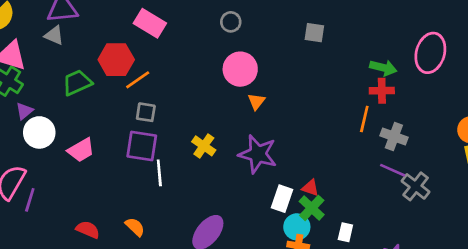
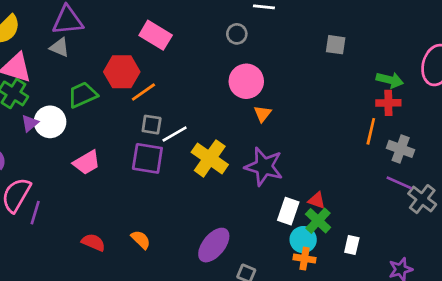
gray square: (314, 33) -> (336, 45), moved
white circle: (39, 132) -> (50, 122), moved
yellow cross: (204, 146) -> (210, 158), size x1.5
white line: (159, 173) -> (175, 134), moved, turned 65

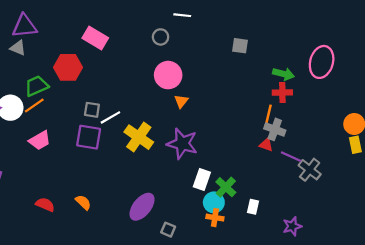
orange line: (143, 92) -> (34, 106), moved
gray cross: (401, 149) -> (275, 129), moved
red triangle: (317, 200) -> (266, 145), moved

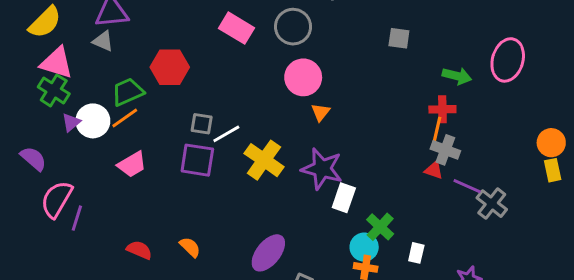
gray circle: (161, 37) -> (293, 27), size x1.6
pink rectangle: (95, 38) -> (236, 28), moved
red cross: (282, 92) -> (442, 109), moved
white rectangle: (202, 180) -> (344, 198), moved

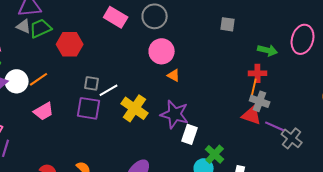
green trapezoid: (128, 92) -> (41, 28), moved
orange triangle: (321, 112) -> (174, 75), turned -40
red triangle: (434, 170) -> (252, 115), size x1.5

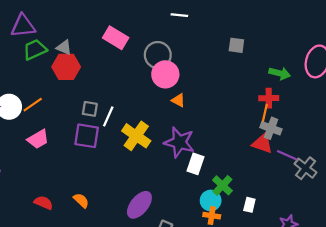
gray circle: (155, 16) -> (158, 55), moved
gray triangle: (24, 26) -> (64, 47), moved
white line: (109, 90) -> (108, 116), turned -36

